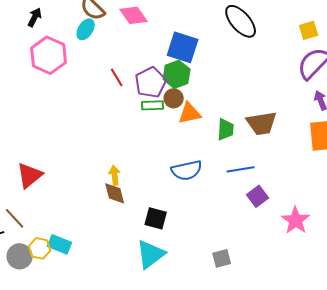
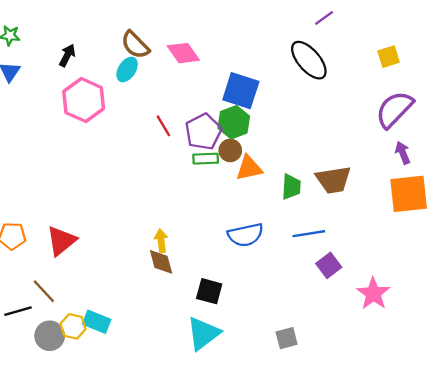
yellow square: (309, 30) -> (389, 57), moved

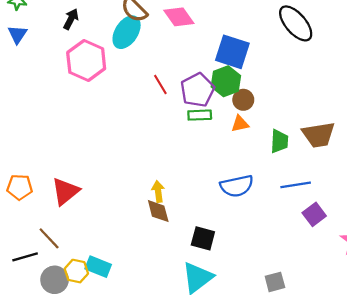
cyan ellipse: (127, 70) -> (127, 32), size x1.4
brown circle: (230, 150) -> (243, 100), moved
orange triangle: (249, 168) -> (240, 124), size x0.7

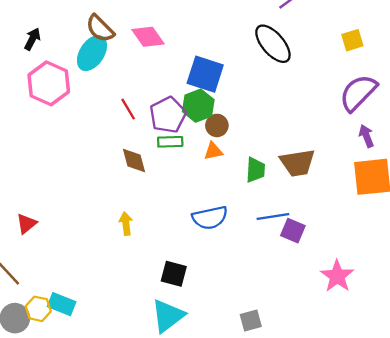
red triangle: (65, 191) -> (27, 224), size x0.7
brown diamond: (158, 211) -> (134, 160), moved
purple square: (314, 214) -> (293, 231), moved, turned -30

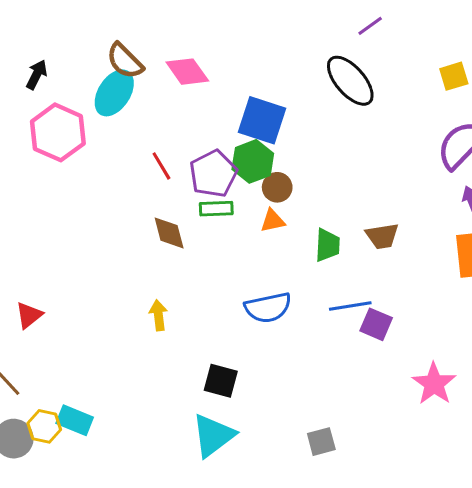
brown trapezoid: (297, 163) -> (382, 236), size x0.7

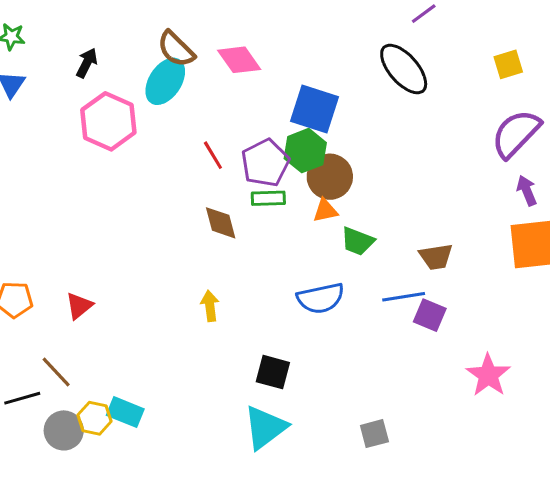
brown circle: (277, 187) -> (330, 177), size x1.5
brown trapezoid: (382, 236) -> (436, 257), moved
green trapezoid: (327, 245) -> (358, 241), moved, turned 108

